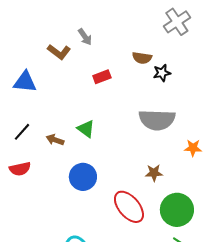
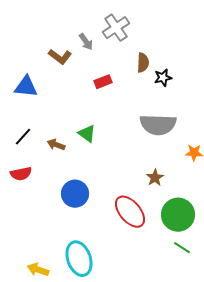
gray cross: (177, 22) -> (116, 28), moved
brown semicircle: (142, 58) -> (143, 63), turned -96
brown star: (154, 173) -> (155, 178), turned -30
blue circle: (83, 177) -> (75, 194), moved

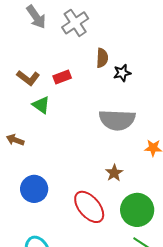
gray arrow: (86, 42) -> (36, 17), moved, size x1.4
brown L-shape: (60, 57) -> (28, 78), moved
green triangle: (87, 134) -> (41, 105), moved

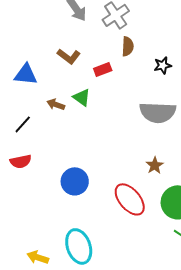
brown semicircle: (102, 58) -> (128, 46), moved
brown L-shape: (28, 78) -> (69, 56), moved
brown arrow: (15, 140) -> (56, 104), moved

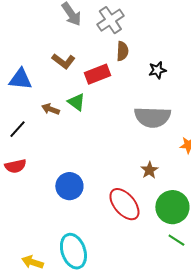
red rectangle: (103, 69) -> (97, 74), size x1.4

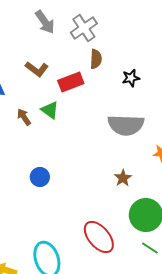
brown arrow: (50, 109) -> (24, 117), turned 36
blue circle: (69, 186) -> (40, 177), moved, size x0.7
red ellipse: (124, 204) -> (99, 237), moved

